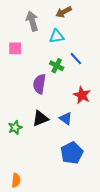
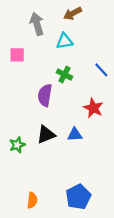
blue line: (76, 59) -> (101, 70), moved
blue triangle: (66, 118) -> (75, 135), turned -40
blue pentagon: (72, 153) -> (78, 197), moved
orange semicircle: (16, 180) -> (32, 200), moved

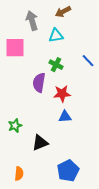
pink square: (17, 55) -> (15, 48), size x1.5
red star: (93, 108) -> (62, 94), moved, turned -30
black triangle: (46, 135) -> (40, 143), moved
orange semicircle: (32, 200) -> (19, 174), moved

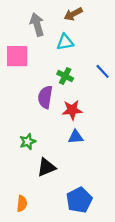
green star: (15, 126) -> (28, 142), moved

